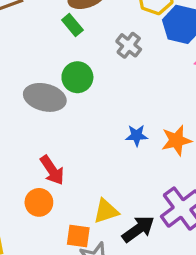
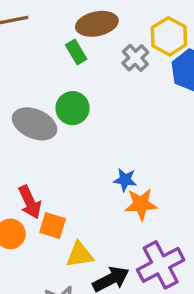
gray cross: (129, 45) -> (135, 58), moved
orange star: (176, 140) -> (141, 204), moved
orange square: (78, 236) -> (53, 226), moved

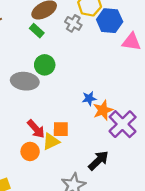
orange square: (53, 226) -> (61, 129), moved
yellow triangle: (80, 255) -> (51, 141), moved
purple cross: (161, 265) -> (123, 124), moved

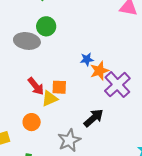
orange circle: (30, 151) -> (32, 122), moved

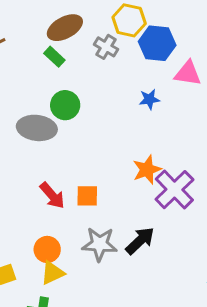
blue star: (87, 59) -> (149, 99), moved
yellow triangle: (50, 99) -> (52, 273), moved
gray star: (69, 140) -> (100, 244), moved, turned 30

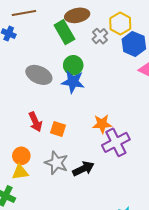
green rectangle: (54, 57) -> (64, 32), size x1.6
blue star: (149, 99) -> (73, 82), moved, size x1.6
green circle: (65, 105) -> (73, 65), moved

